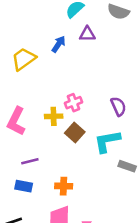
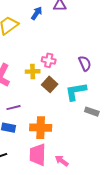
pink cross: (74, 103) -> (49, 60), turned 32
orange cross: (64, 186) -> (41, 128), size x1.5

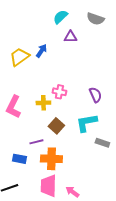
blue arrow: (37, 13) -> (41, 51), moved
brown square: (50, 84) -> (56, 126), moved
purple line: (14, 108) -> (36, 142), moved

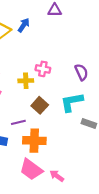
pink trapezoid: (48, 186) -> (31, 169), turned -55

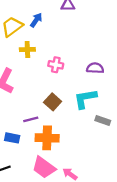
purple semicircle: (81, 72) -> (95, 68), turned -63
yellow cross: (26, 81) -> (27, 50), moved

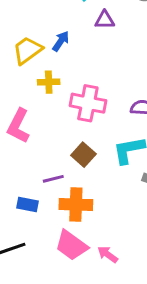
pink cross: (56, 65) -> (88, 103), size x1.6

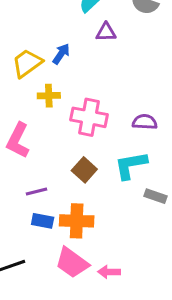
purple line: (53, 179) -> (36, 192), moved
blue rectangle: (27, 205) -> (43, 221), moved
pink arrow: (108, 254) -> (109, 272), turned -35

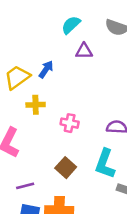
pink cross: (89, 117) -> (70, 123), size x0.6
cyan L-shape: (131, 165) -> (105, 164), turned -60

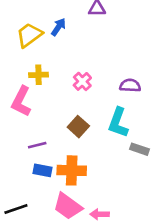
yellow cross: (36, 105) -> (39, 75), moved
pink cross: (70, 123) -> (82, 81), turned 36

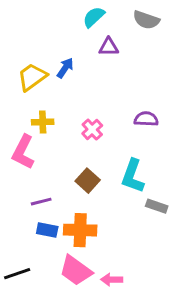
purple semicircle: (130, 85) -> (146, 119), moved

